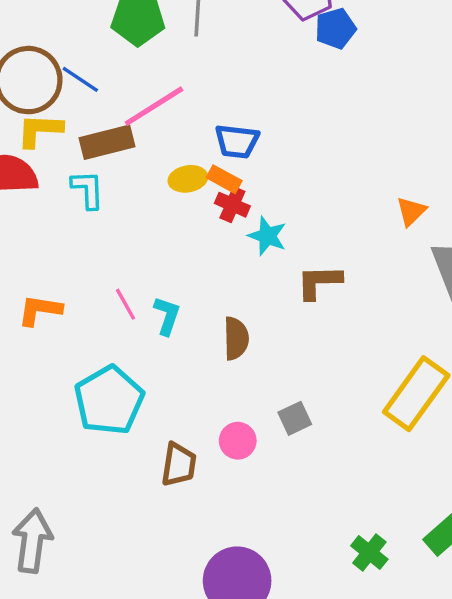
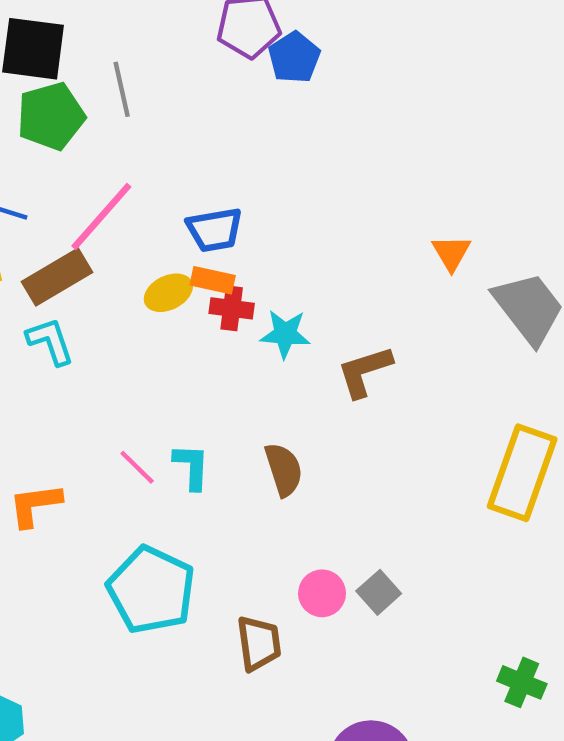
gray square: (295, 418) -> (379, 592), moved

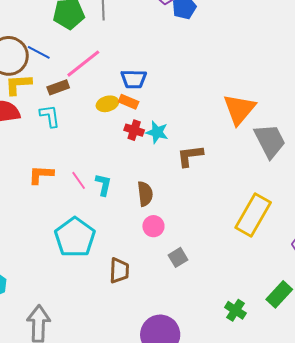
orange triangle: (451, 253) -> (239, 109), size x1.8
brown rectangle: (57, 277) -> (58, 87), size x0.7
red cross: (232, 308) -> (134, 130), moved
orange L-shape: (35, 505) -> (41, 175), moved
pink circle: (322, 593) -> (153, 226), moved

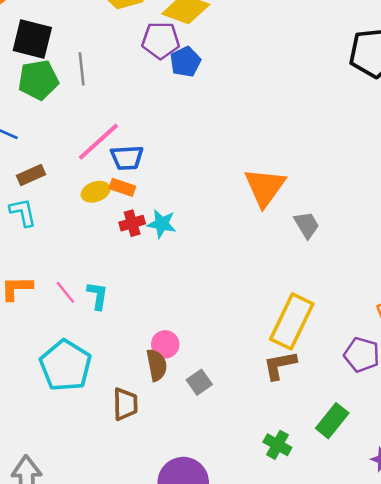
pink line: (83, 64) -> (98, 142), moved
red cross: (134, 130) -> (132, 223), turned -30
gray trapezoid: (270, 141) -> (307, 225), size x0.6
brown L-shape: (190, 156) -> (280, 365), moved
brown semicircle: (145, 194) -> (157, 365), moved

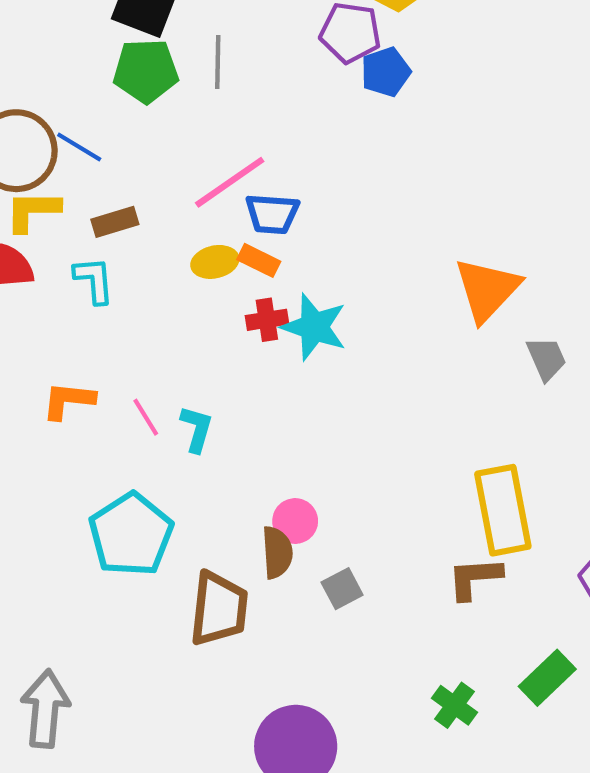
cyan star: (162, 224) -> (314, 327), size x1.4
yellow rectangle: (292, 321) -> (503, 510), turned -44
brown trapezoid: (125, 404) -> (219, 609), size x1.4

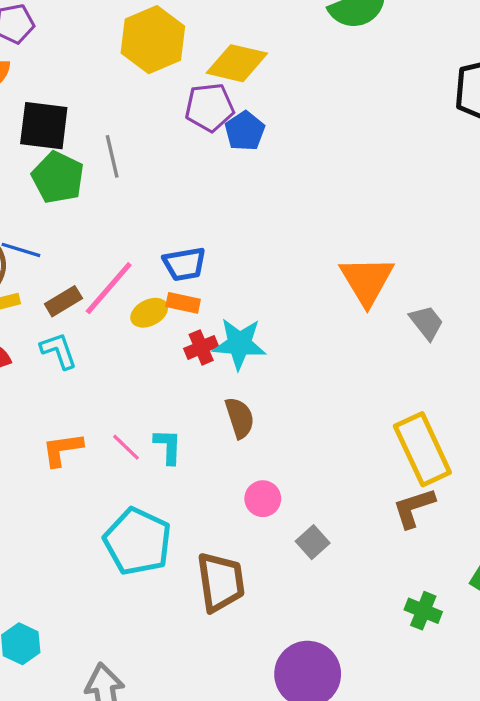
green pentagon: (146, 71) -> (58, 177), turned -30
pink line: (230, 182) -> (109, 288), moved
brown semicircle: (277, 552) -> (240, 418), moved

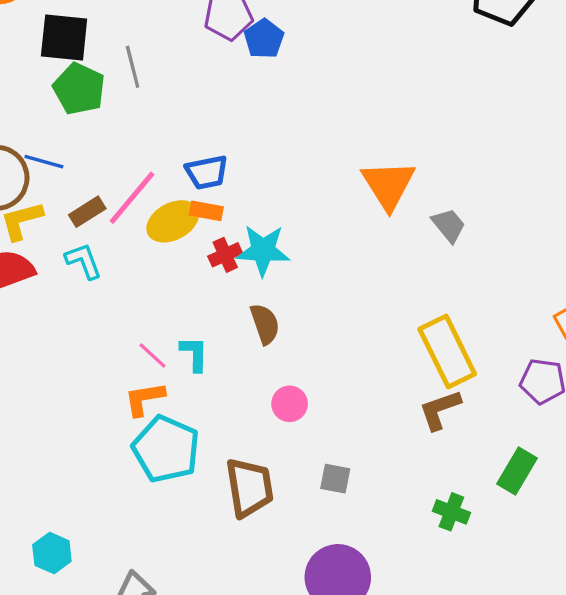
yellow ellipse: (149, 313) -> (173, 221), size x1.4
orange L-shape: (62, 449) -> (144, 399), moved
gray square: (313, 542) -> (335, 479), moved, turned -36

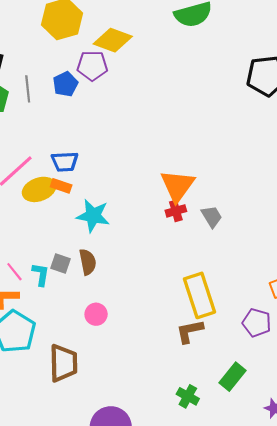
blue pentagon: (264, 39) -> (65, 84), moved
red cross: (225, 255) -> (176, 211), moved
gray square: (335, 479) -> (60, 263), moved

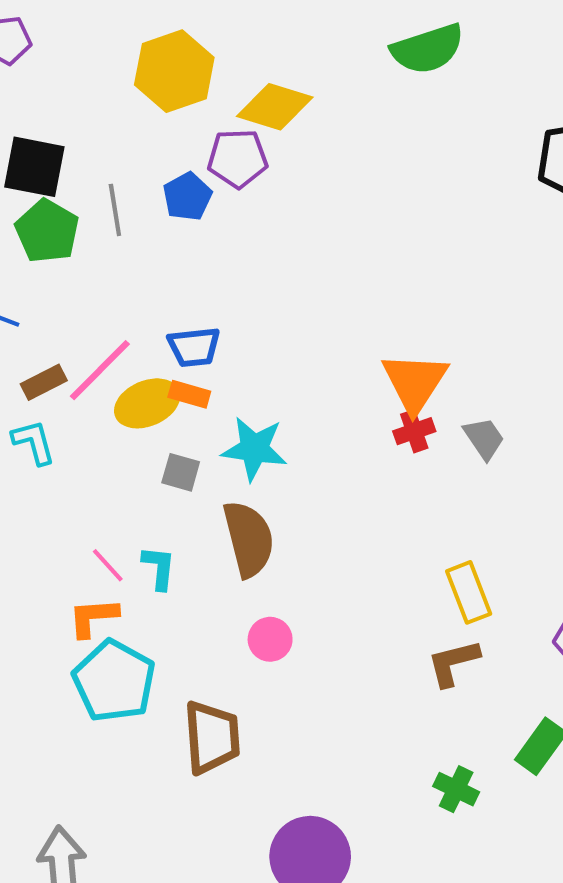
brown semicircle: (88, 262) -> (249, 539), size x1.5
gray square: (60, 263) -> (181, 472), moved
yellow rectangle: (200, 295) -> (469, 592), size x0.7

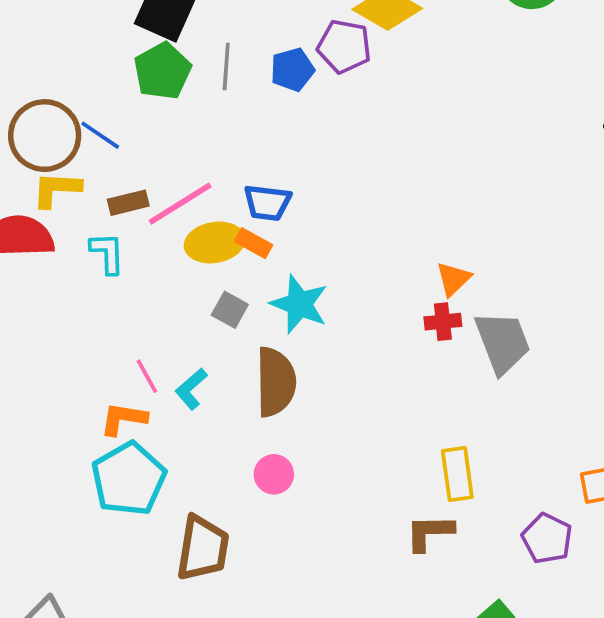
orange triangle: (415, 382) -> (453, 279), size x0.6
gray trapezoid: (484, 438) -> (503, 342), size x1.6
cyan L-shape: (159, 568) -> (191, 389), turned -150

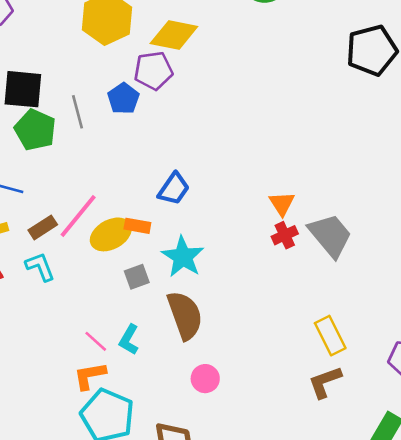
blue trapezoid: (267, 203) -> (174, 189), moved, turned -44
cyan star: (299, 304) -> (183, 257), turned 30
gray square: (230, 310) -> (137, 277), turned -30

